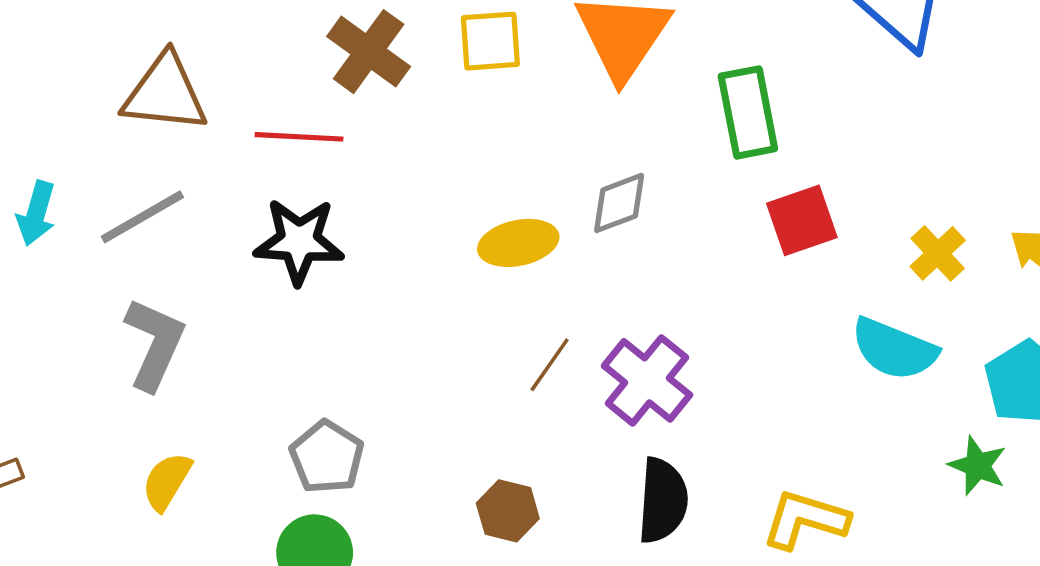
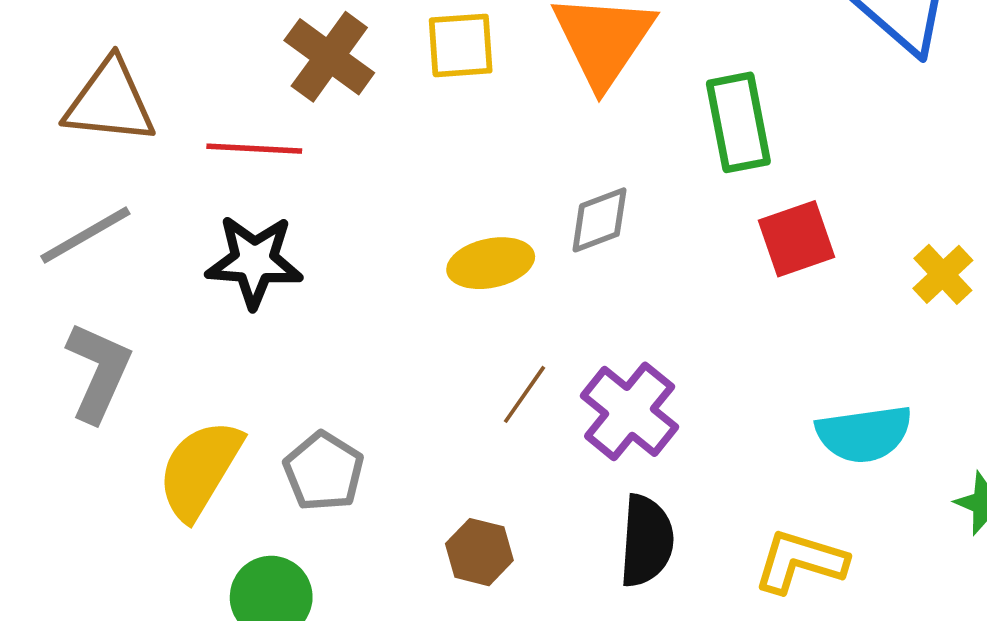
cyan semicircle: (894, 349) -> (864, 434), moved, turned -30
gray pentagon: (327, 457) -> (324, 471), moved
yellow semicircle: (167, 481) -> (200, 470), moved, size x1.6

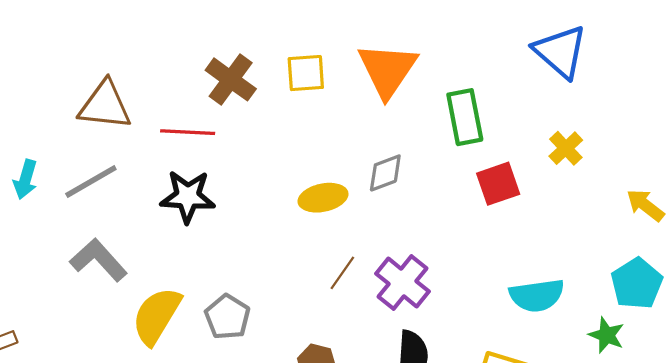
yellow cross: (943, 274) -> (566, 148), moved
gray L-shape: (99, 372) -> (99, 260), turned -66

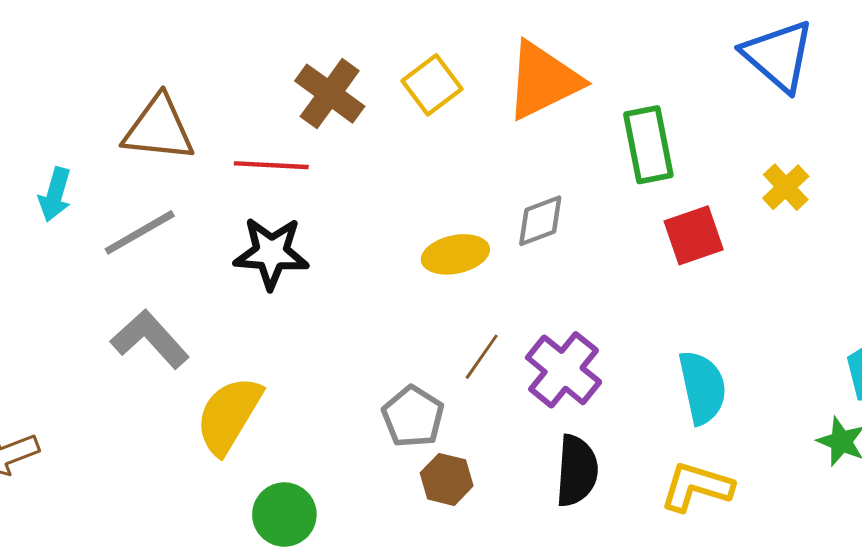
orange triangle: (387, 70) -> (543, 80), turned 30
yellow square: (306, 73) -> (432, 85), turned -33
cyan arrow: (25, 179) -> (55, 194), moved
cyan semicircle: (537, 295) -> (702, 387), moved, turned -94
gray pentagon: (227, 317) -> (413, 417), moved

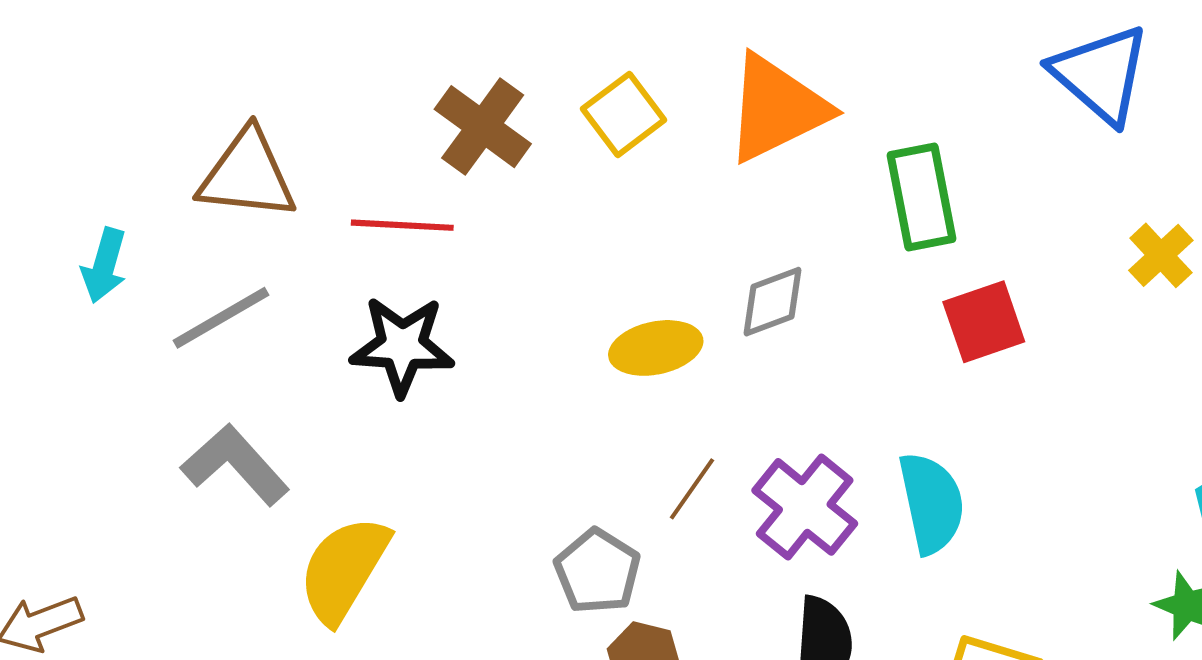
yellow cross: (786, 187) -> (1161, 255), moved
cyan semicircle: (702, 387) -> (931, 503), moved

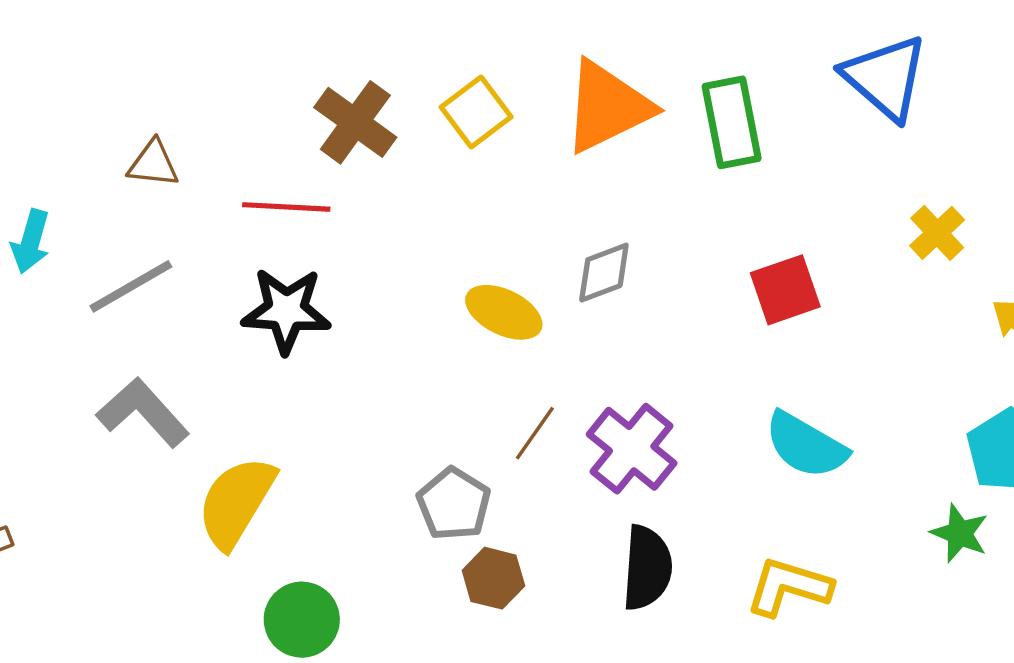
brown triangle: (247, 175) -> (153, 164), size x0.6
green rectangle: (921, 197) -> (732, 122), moved
yellow ellipse: (656, 348) -> (504, 312), turned 38
cyan semicircle: (931, 503) -> (806, 445), moved, turned 132

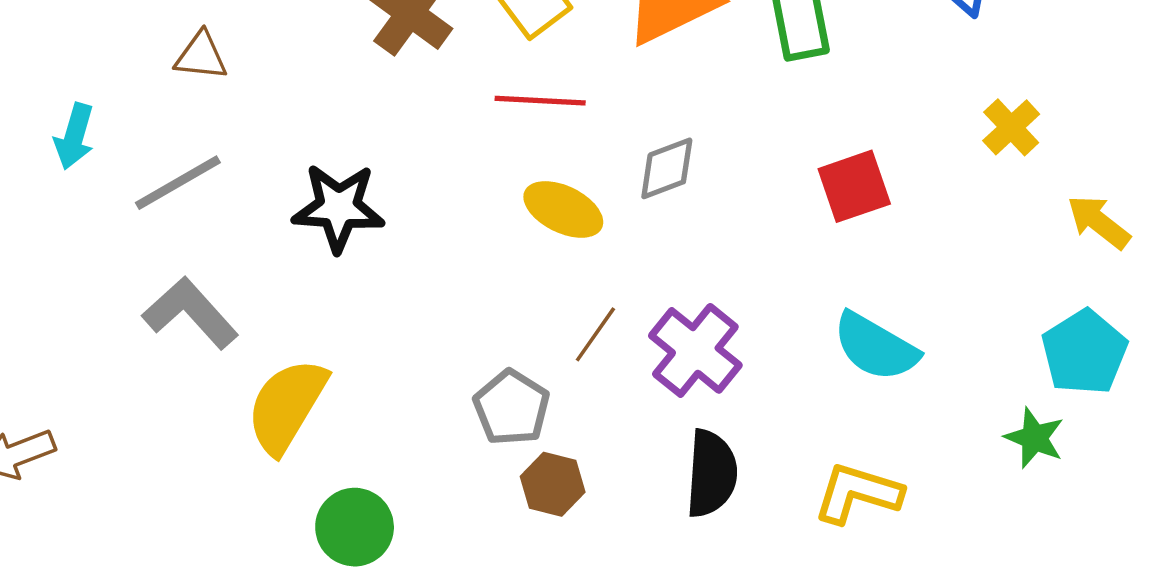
red line: (286, 207) -> (540, 101), moved

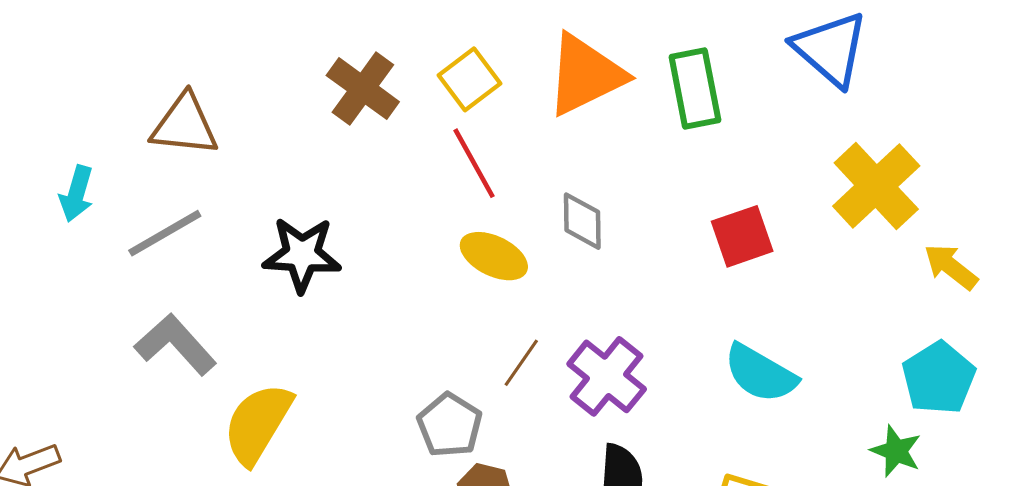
brown triangle: (201, 56) -> (185, 125), size x1.5
red line: (540, 101) -> (474, 163), turned 58
yellow cross: (1011, 127) -> (876, 186), size x1.8
gray diamond: (667, 168) -> (582, 221), turned -70

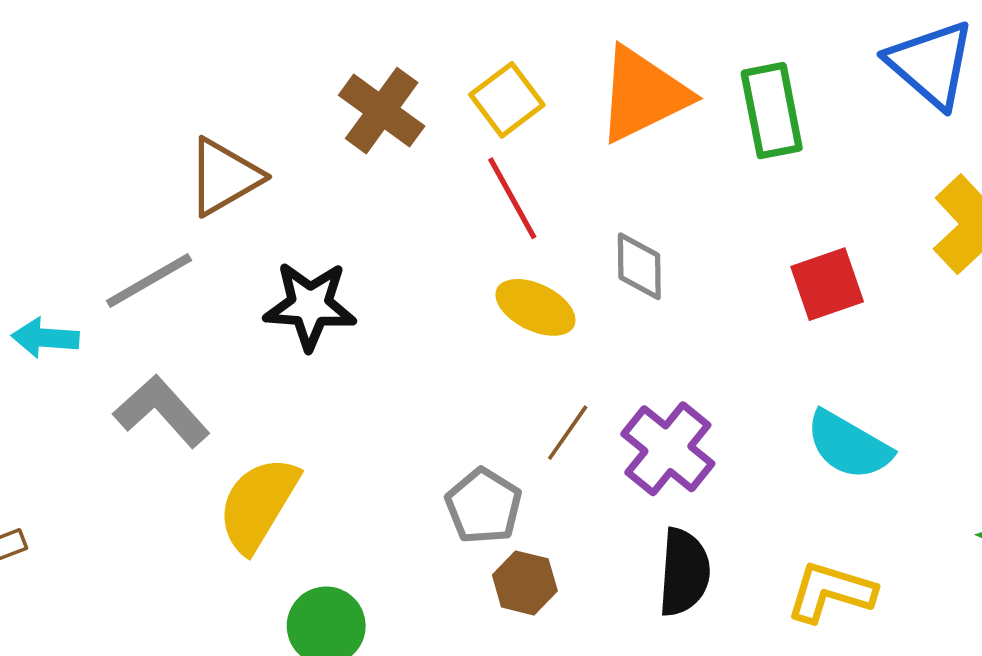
brown triangle: (185, 125) -> (224, 177), moved, turned -36
cyan arrow: (76, 194) -> (45, 338), moved, turned 78

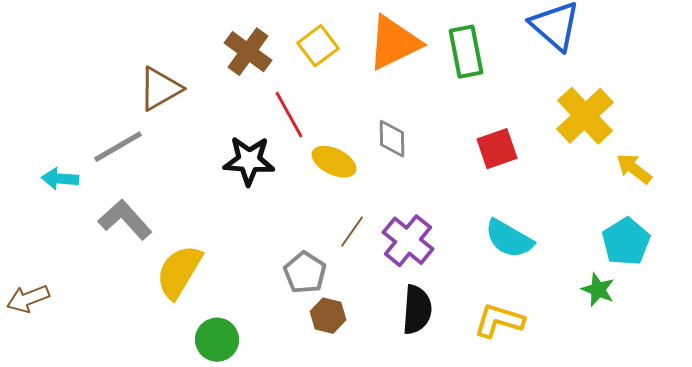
red line: (512, 198) -> (289, 115), moved
black star: (310, 306) -> (249, 161), moved

